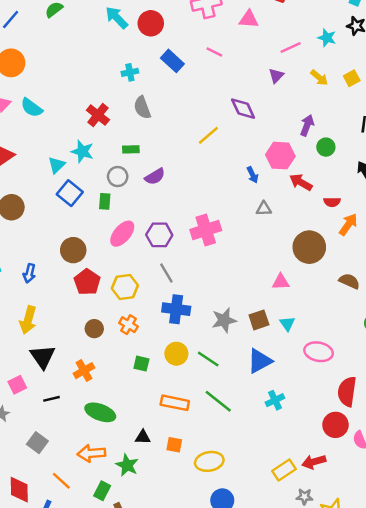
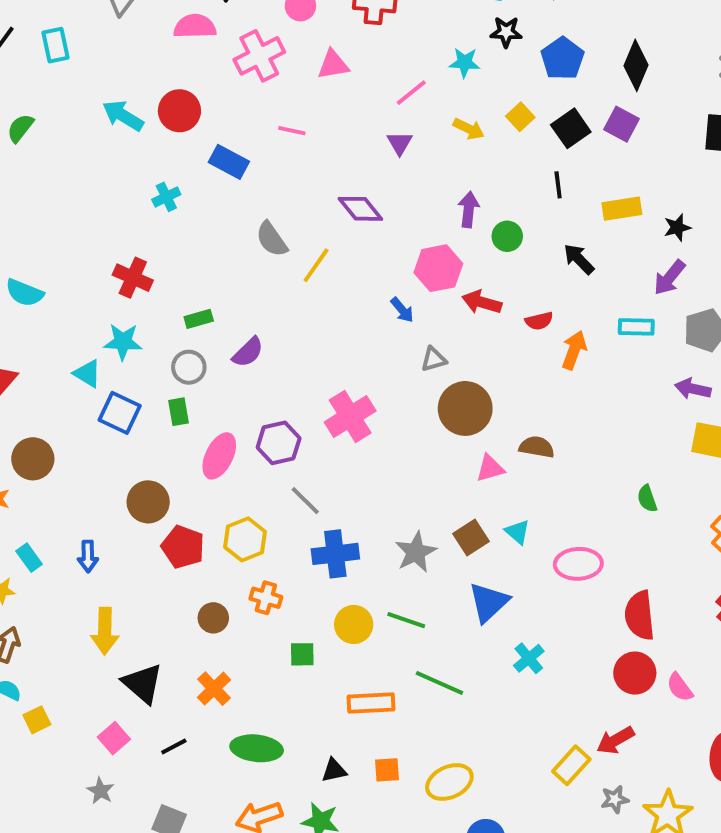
gray semicircle: (142, 108) -> (272, 239), moved
cyan triangle: (57, 165) -> (87, 374), turned -30
brown circle: (309, 247) -> (465, 408), moved
brown semicircle: (349, 281) -> (537, 447), moved

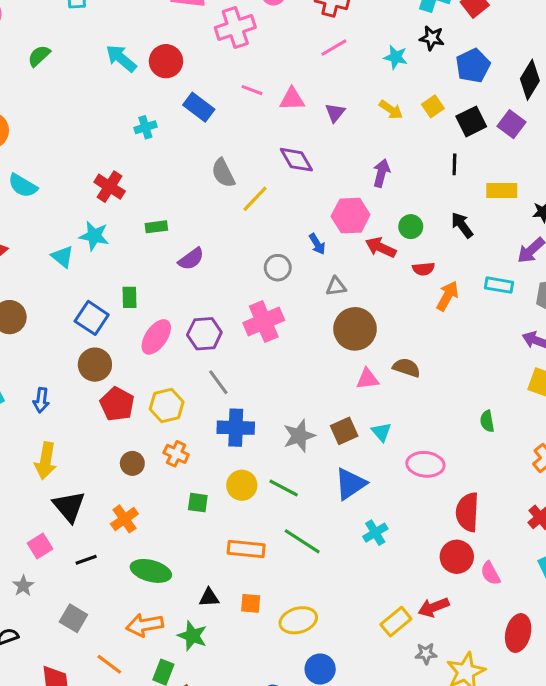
pink triangle: (333, 65) -> (292, 99), moved
pink line: (411, 93) -> (334, 48), moved
green circle: (507, 236) -> (411, 227), moved
gray circle: (189, 367) -> (278, 268), moved
blue square: (120, 413) -> (92, 318), moved

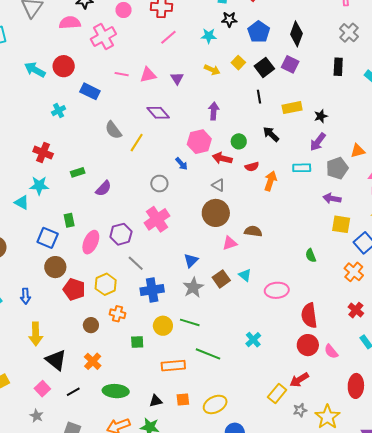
gray triangle: (336, 286) -> (218, 185), moved, turned 48
blue triangle: (350, 484) -> (191, 260), moved, size x0.7

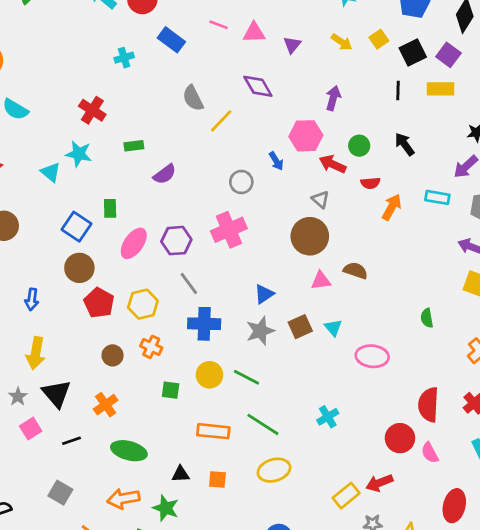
yellow rectangle: (292, 108) -> (441, 89), moved
red semicircle: (309, 315) -> (428, 405), moved
yellow ellipse: (215, 404) -> (274, 470), moved
gray star: (37, 416) -> (18, 397), moved

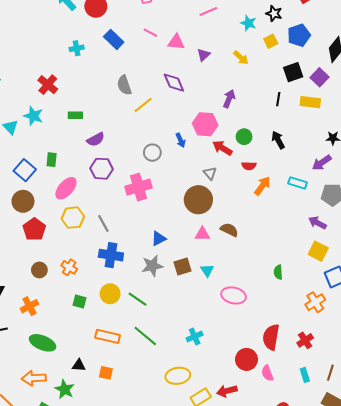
yellow square: (379, 39) -> (271, 41), moved
purple hexagon: (176, 241) -> (102, 169), moved
yellow hexagon: (143, 304) -> (73, 218), moved
yellow ellipse: (274, 470) -> (178, 376), moved

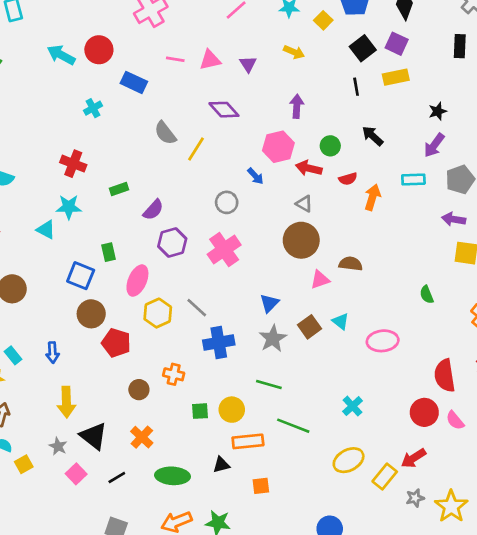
yellow circle: (110, 294) -> (232, 410), moved
black triangle: (79, 365) -> (221, 465), moved

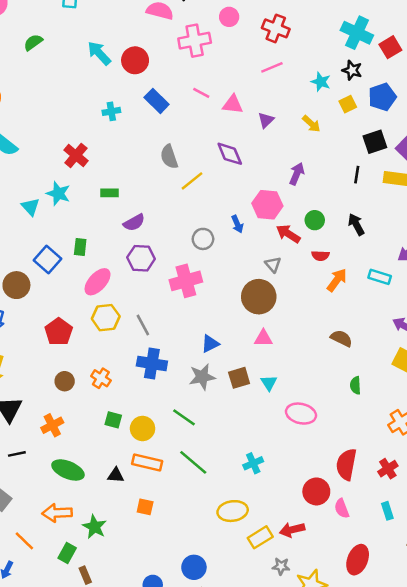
brown semicircle: (351, 264) -> (341, 338), moved
brown circle: (91, 314) -> (16, 285), moved

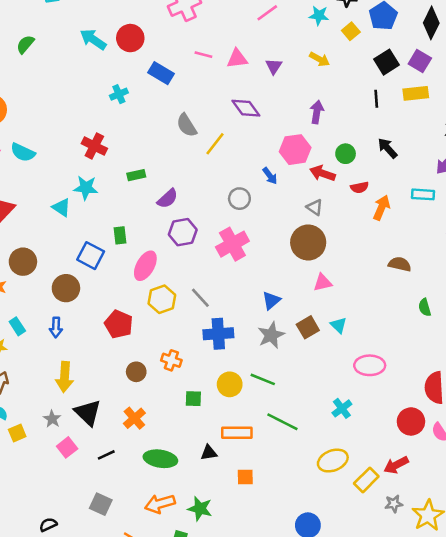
pink ellipse: (301, 414) -> (370, 365), moved
yellow circle: (143, 428) -> (230, 384), moved

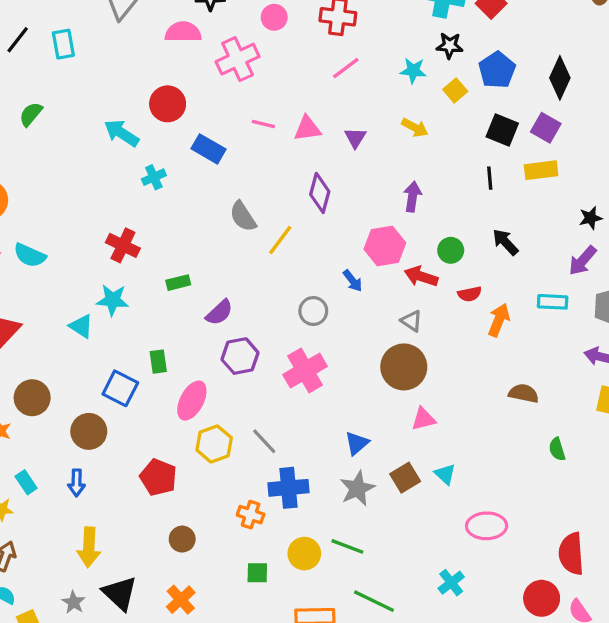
cyan arrow: (93, 39) -> (121, 133), moved
black square: (386, 62) -> (502, 130), turned -35
purple diamond: (246, 108) -> (320, 193), turned 52
orange cross: (171, 360) -> (251, 515), moved

